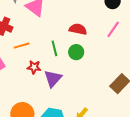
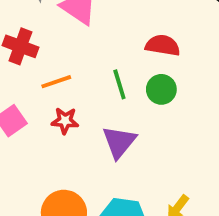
red star: (34, 67) -> (65, 121), moved

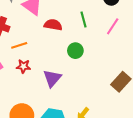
red semicircle: (163, 45) -> (53, 25), moved
green line: (119, 84) -> (83, 19), moved

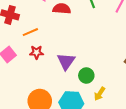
green circle: (75, 51) -> (86, 76), moved

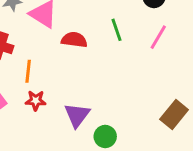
orange line: (30, 32) -> (28, 71), turned -63

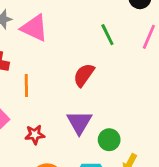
red semicircle: (74, 40) -> (84, 75), moved, turned -55
red star: (36, 101) -> (35, 135), moved

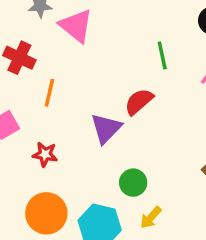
red semicircle: (84, 75) -> (139, 102), moved
purple triangle: (79, 122) -> (106, 128), moved

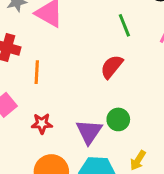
purple triangle: (106, 128) -> (89, 132), moved
green circle: (133, 183) -> (118, 119), moved

